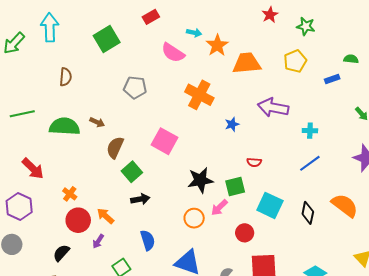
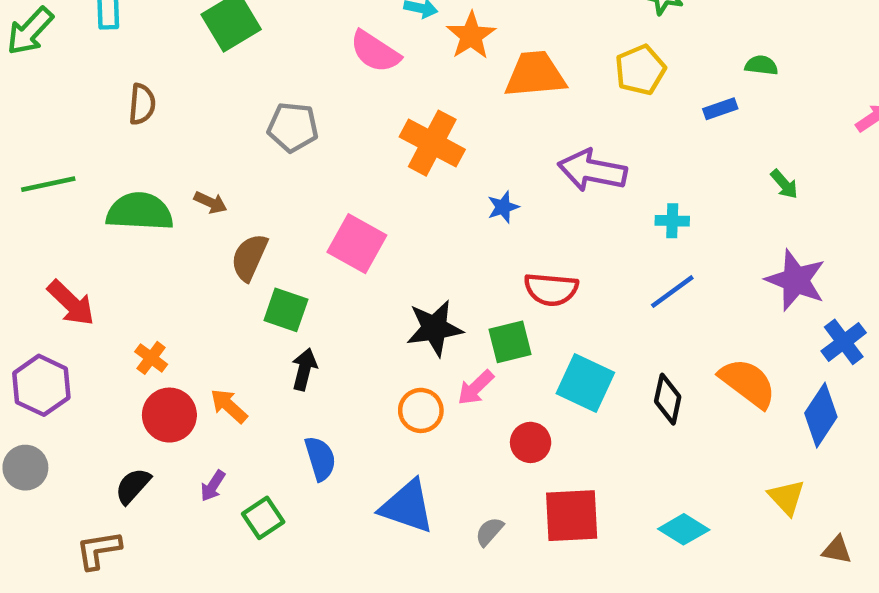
red semicircle: (254, 162) -> (551, 289), size x1.6
green square: (132, 172) -> (286, 310), turned -30
black arrow: (140, 199) -> (304, 369), turned -66
purple arrow: (98, 241) -> (213, 486), moved

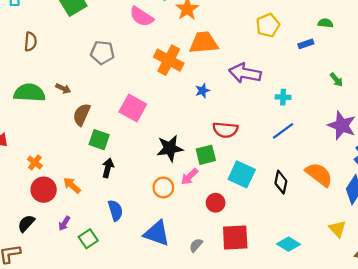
orange trapezoid: (535, 74) -> (204, 43), moved

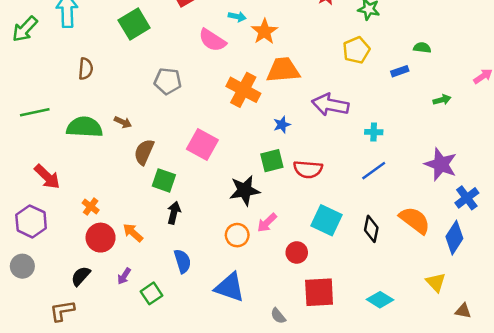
green arrow: (336, 80) -> (442, 100), moved, turned -64
green square: (206, 155) -> (272, 161), moved
gray semicircle: (196, 245) -> (278, 316), moved, turned -80

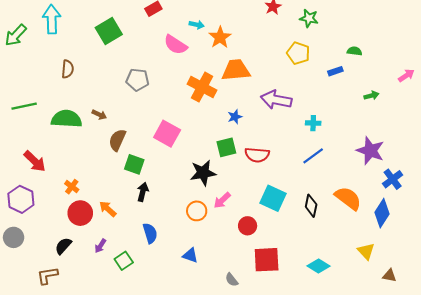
yellow pentagon: (356, 50) -> (298, 53), turned -30
blue triangle: (230, 287) -> (190, 255), size x0.6

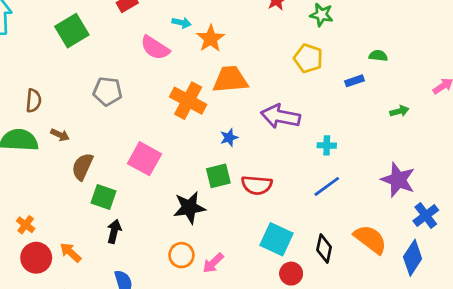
brown semicircle: (68, 69) -> (34, 101), moved
pink arrow: (222, 200) -> (213, 263), moved
red circle: (248, 226) -> (291, 274), moved

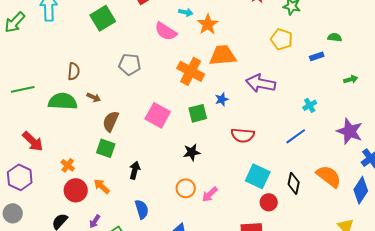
cyan cross: (327, 145) -> (310, 105), moved, turned -32
green square: (218, 176) -> (198, 113), moved
green square: (104, 197) -> (106, 148), moved
black star: (189, 208) -> (192, 152), size x0.7

